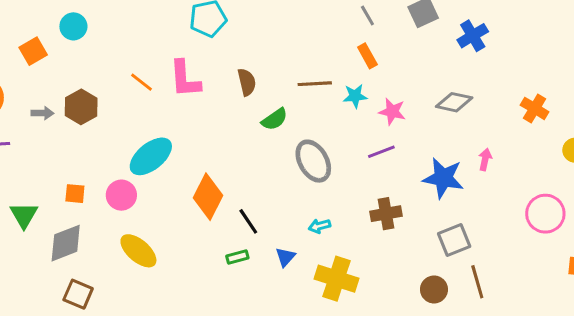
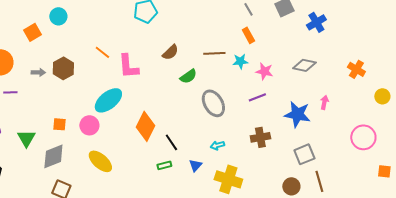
pink L-shape: (185, 79) -> (128, 66), moved
brown semicircle: (247, 82) -> (170, 52), turned 60

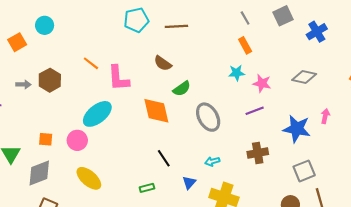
brown semicircle: (170, 52) -> (163, 63), turned 78
brown line: (214, 53) -> (176, 26), moved
orange diamond: (145, 126) -> (156, 111), moved, turned -40
green rectangle: (164, 165) -> (147, 188), moved

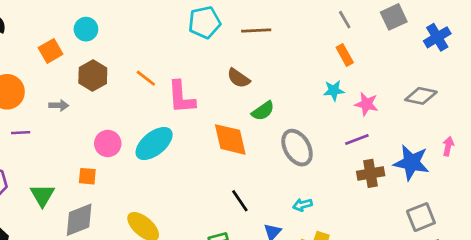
brown hexagon: (50, 80) -> (93, 75), moved
pink circle: (77, 140) -> (108, 144), moved
brown cross: (258, 153) -> (371, 173), moved

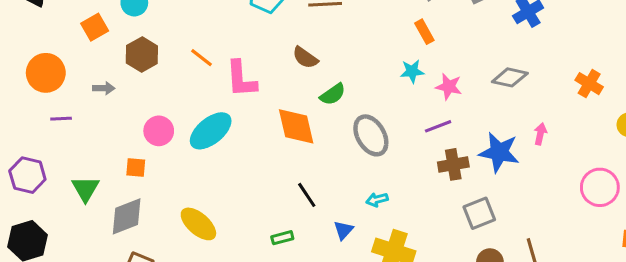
gray square: (421, 217) -> (479, 213), moved

